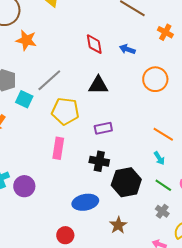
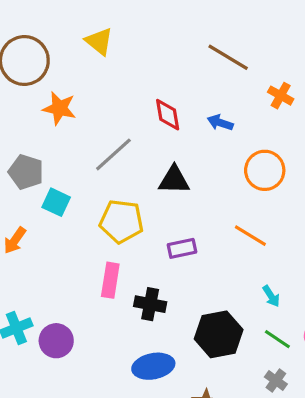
gray line: (49, 80) -> (113, 154), moved
orange line: (163, 134) -> (250, 236), moved
black cross: (99, 161) -> (150, 304), moved

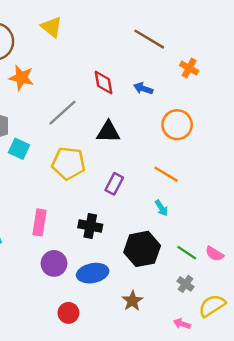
purple rectangle: (182, 248) -> (114, 184), turned -50
pink rectangle: (110, 280) -> (40, 222), moved
cyan arrow: (271, 296) -> (161, 208), moved
purple circle: (56, 341) -> (54, 263), moved

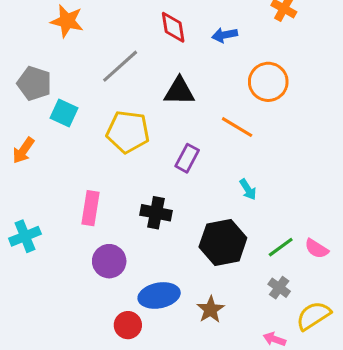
blue arrow: (143, 89) -> (225, 35), turned -30
orange line: (166, 174) -> (237, 127), moved
green line: (187, 253) -> (281, 247), turned -70
blue ellipse: (93, 273) -> (159, 295), moved

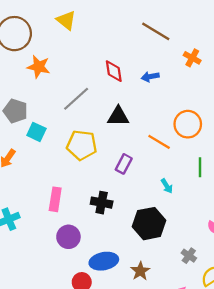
orange circle: (268, 82) -> (188, 124), moved
green line: (281, 247) -> (200, 167), moved, turned -54

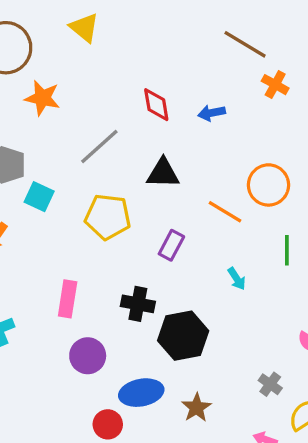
brown line: (156, 31) -> (245, 44), moved
black hexagon: (149, 224) -> (183, 336), moved

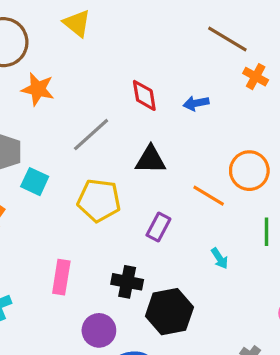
purple circle: (88, 356) -> (99, 330), moved

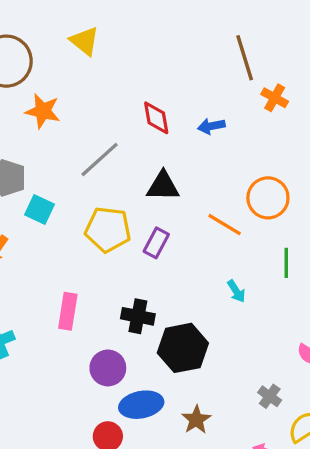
brown line: (227, 39) -> (245, 58), turned 42
purple rectangle: (158, 227) -> (156, 243), moved

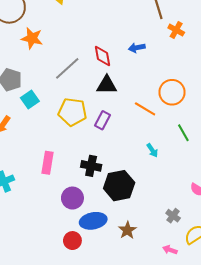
red diamond: (156, 118) -> (103, 56), moved
cyan square: (39, 210) -> (30, 100), turned 30
green line: (286, 263) -> (183, 133), turned -30

